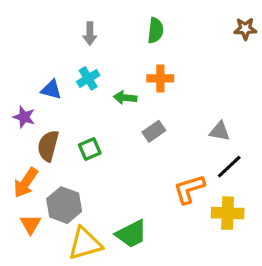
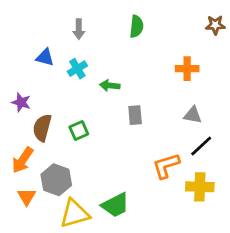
orange cross: (160, 78) -> (187, 69), moved
blue triangle: (51, 90) -> (45, 57), moved
gray rectangle: (154, 131) -> (135, 115), turned -60

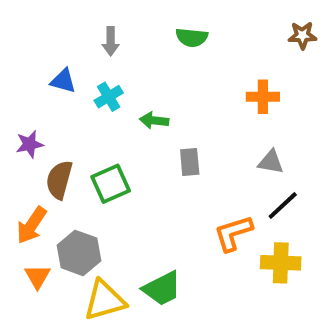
green semicircle: (136, 26) -> (192, 37), turned 90
purple star: (21, 102) -> (30, 144), turned -30
green square: (79, 131) -> (111, 184), size x1.4

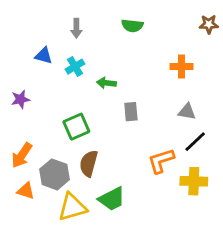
brown semicircle: (59, 180) -> (89, 163), moved
orange triangle: (37, 277) -> (26, 191), turned -42

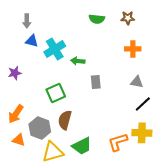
brown star: (209, 24) -> (128, 18), moved
gray arrow: (76, 28) -> (27, 21), moved
cyan cross: (75, 67) -> (55, 49), size x1.5
orange L-shape: (161, 161) -> (118, 142), moved

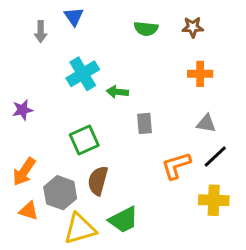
blue triangle: (32, 41) -> (74, 17), moved, turned 40
orange L-shape: (118, 142) -> (176, 166), moved

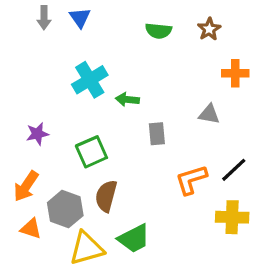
brown star: (193, 27) -> (209, 29), turned -30
gray arrow: (41, 32) -> (44, 18), moved
orange cross: (200, 74) -> (235, 73), moved
purple star: (23, 110) -> (37, 134), moved
gray triangle: (206, 123) -> (209, 114), moved

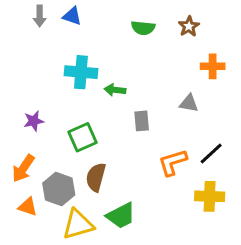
blue triangle: (80, 18) -> (72, 16), turned -36
cyan cross: (90, 80) -> (81, 72), turned 36

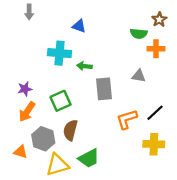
blue triangle: (72, 16) -> (79, 26), moved
brown star: (189, 26) -> (159, 19), moved
green semicircle: (143, 28) -> (139, 34), moved
gray rectangle: (142, 121) -> (104, 89), size x1.5
orange arrow: (23, 168) -> (27, 112), moved

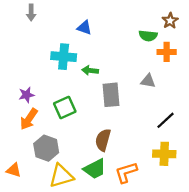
orange L-shape: (127, 119) -> (126, 172), moved
brown semicircle: (70, 130) -> (103, 140), moved
orange triangle: (20, 152) -> (14, 170), moved

